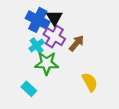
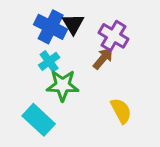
purple cross: (54, 37) -> (114, 36), moved
cyan rectangle: (29, 89) -> (39, 120), size x1.5

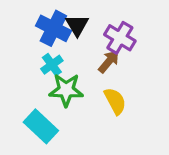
yellow semicircle: (121, 111) -> (115, 101), moved

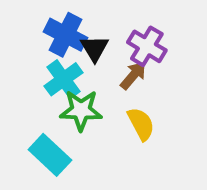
black triangle: (77, 25) -> (95, 48), moved
cyan cross: (52, 65) -> (64, 79), size x1.4

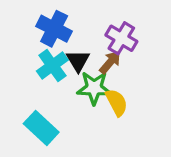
black triangle: (95, 48) -> (78, 61), moved
green star: (81, 110) -> (94, 88), moved

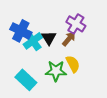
blue cross: (54, 29) -> (21, 31), moved
green star: (94, 88) -> (56, 71), moved

